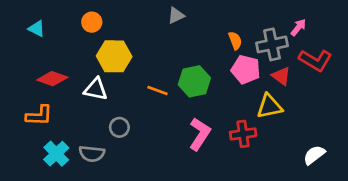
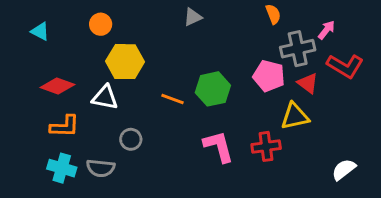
orange semicircle: (235, 41) -> (273, 14), moved
orange L-shape: (39, 115) -> (65, 126), moved
pink L-shape: (200, 134) -> (219, 146), turned -48
cyan cross: (56, 154) -> (62, 168), turned -30

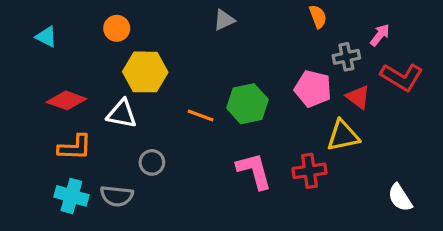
gray cross: (298, 49) -> (346, 57), size x0.7
white semicircle: (344, 169) -> (400, 198), turned -85

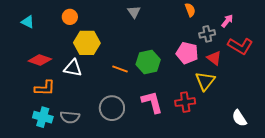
gray triangle: (224, 20) -> (134, 12), turned -40
yellow triangle: (343, 136) -> (205, 81), turned -40
gray circle: (152, 162) -> (112, 108), moved, size x1.6

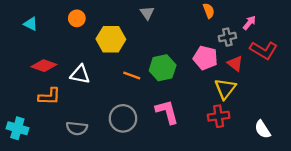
yellow hexagon: (87, 43) -> (111, 39), moved
red cross: (185, 102) -> (219, 116), moved
cyan cross: (43, 117) -> (17, 128), moved

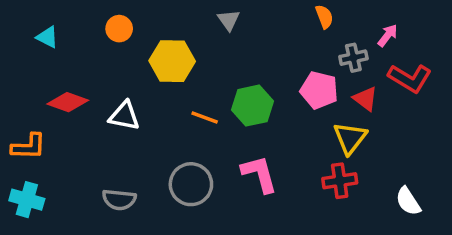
orange L-shape: (49, 96) -> (29, 147), moved

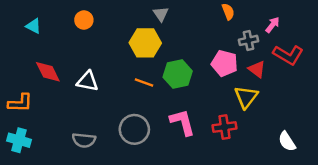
yellow hexagon: (172, 61) -> (145, 43), moved
red diamond: (68, 102) -> (48, 72), turned 44
red cross: (340, 181) -> (224, 127), moved

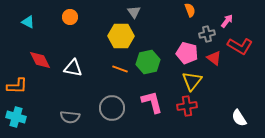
yellow triangle: (246, 97) -> (192, 81), moved

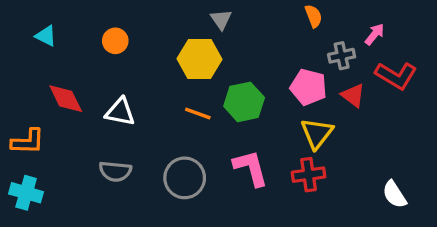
orange circle: (70, 17) -> (115, 41), moved
gray semicircle: (70, 117) -> (115, 171), moved

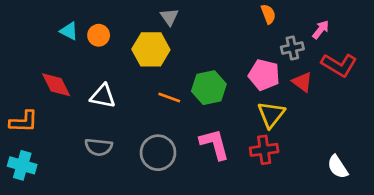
gray triangle: (221, 19) -> (169, 17), moved
cyan triangle: (46, 36) -> (69, 31), moved
yellow hexagon: (200, 59) -> (151, 49), moved

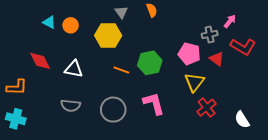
orange semicircle: (268, 14) -> (152, 10), moved
red cross: (264, 150) -> (207, 108), moved, turned -30

